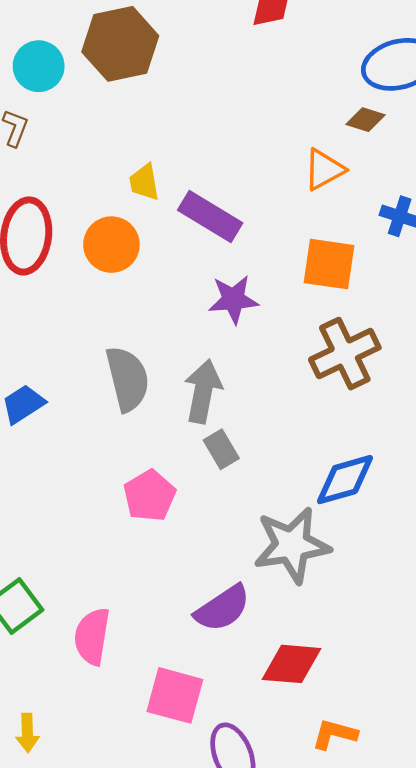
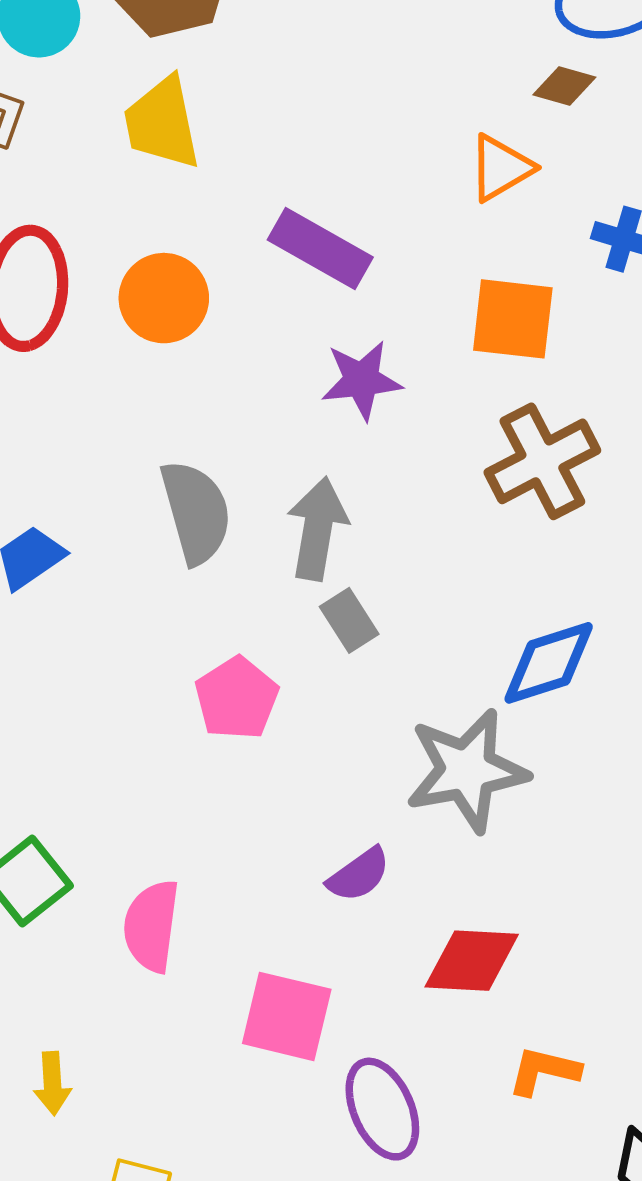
yellow trapezoid: (144, 182) -> (162, 123), moved, size x1.6
purple semicircle: (222, 608) -> (359, 875), size x0.7

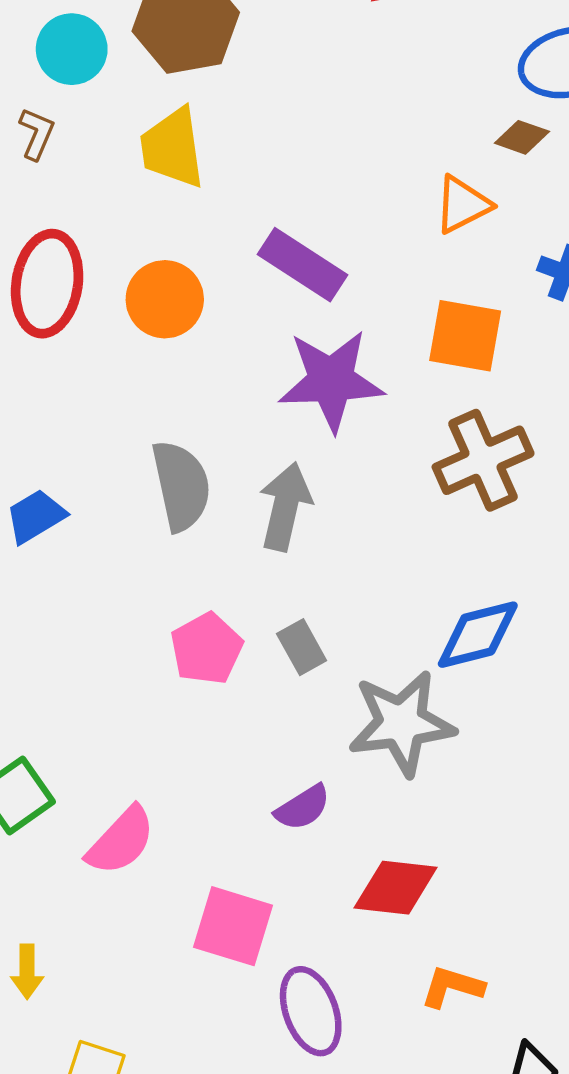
purple star: (362, 380) -> (331, 381), size x1.5
gray rectangle: (349, 620) -> (302, 647), moved
pink semicircle: (151, 926) -> (121, 841), turned -148

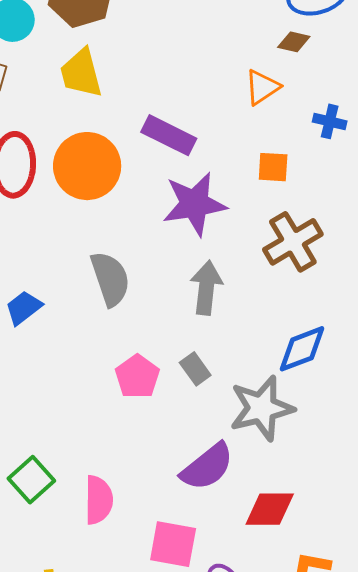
orange circle: (165, 299) -> (87, 166), size x1.4
orange square: (465, 336) -> (273, 167), size x0.7
gray arrow: (285, 506) -> (206, 288), moved
purple semicircle: (303, 808) -> (207, 467), size x1.6
pink semicircle: (121, 841) -> (99, 500), turned -36

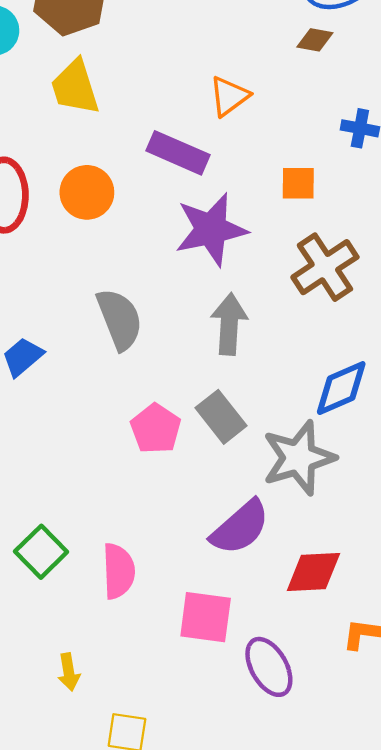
orange triangle: (262, 87) -> (229, 96), moved
orange circle: (87, 166) -> (87, 192), size x0.7
gray rectangle: (195, 369) -> (221, 417), size x1.4

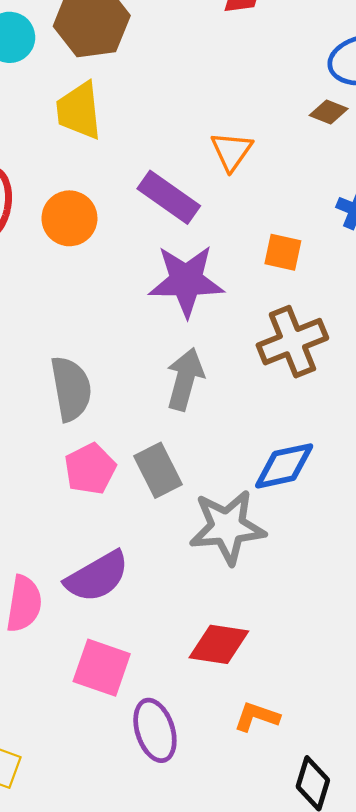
orange triangle: (229, 96) -> (232, 151), turned -30
gray semicircle: (120, 319) -> (71, 389), moved
purple semicircle: (240, 527) -> (97, 577), moved

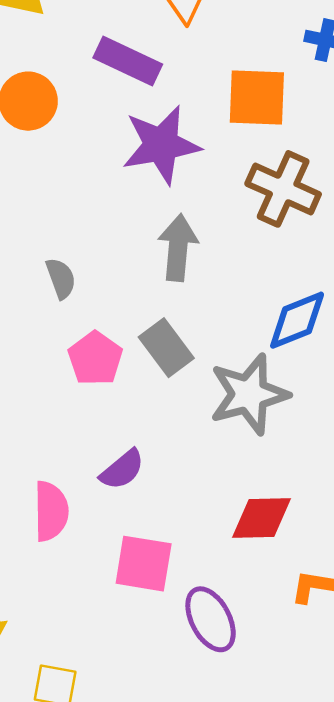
orange square: (283, 252) -> (257, 98), size x1.6
brown cross: (292, 342) -> (283, 189), turned -34
gray semicircle: (71, 389) -> (61, 278), size x0.6
purple semicircle: (97, 577) -> (122, 470), size x0.7

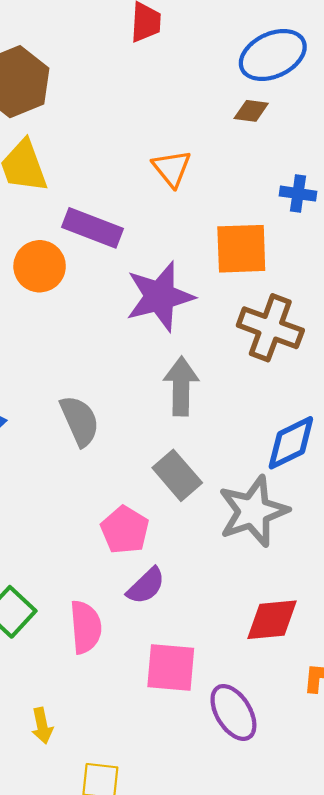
purple rectangle: (128, 61) -> (93, 228), moved
gray semicircle: (61, 278) -> (80, 421), size x1.4
pink pentagon: (95, 358) -> (125, 530), moved

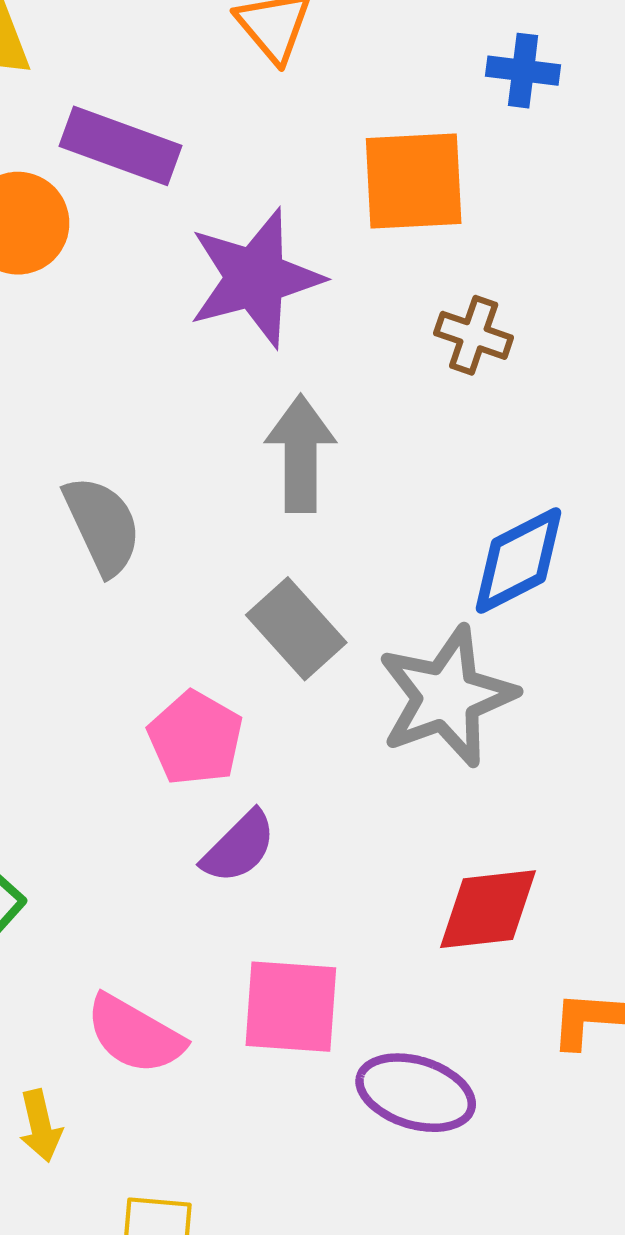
brown cross: (270, 328) -> (474, 335), size x0.6
pink semicircle: (86, 627) -> (135, 1034), moved, turned 126
purple ellipse: (233, 712) -> (416, 1093), turned -40

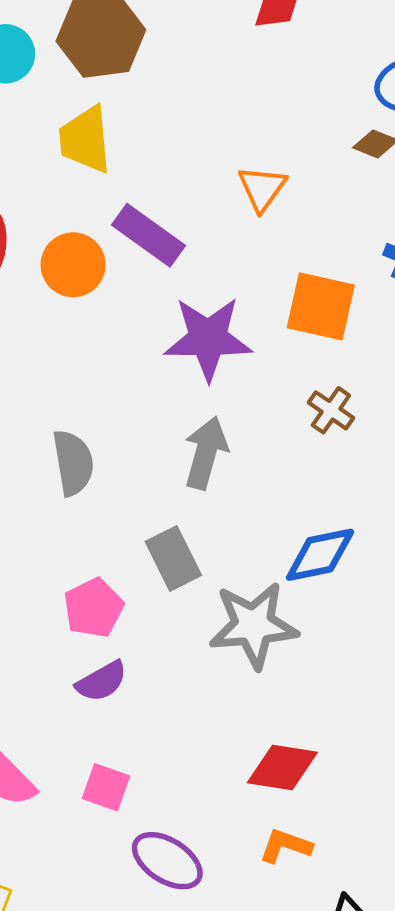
red diamond: (488, 909) -> (282, 767), moved
pink square: (291, 1007) -> (106, 787), size x0.7

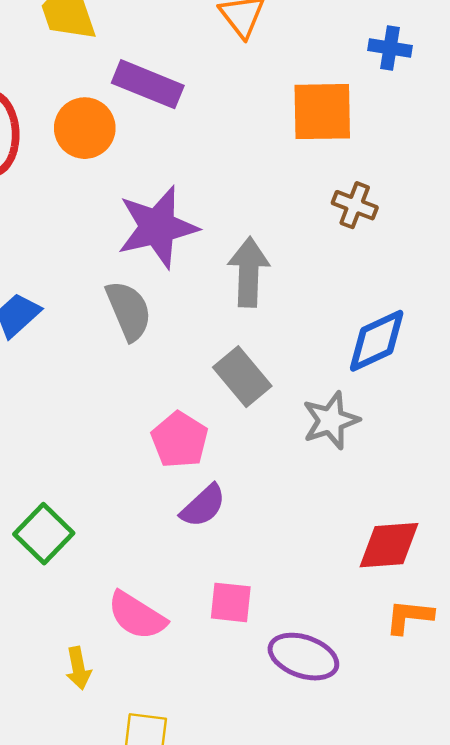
purple star: (208, 338) -> (157, 227), moved
gray star: (253, 625) -> (331, 420), size x0.7

